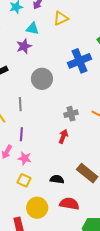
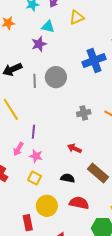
gray line: (20, 104) -> (35, 81), moved
red arrow: (63, 136) -> (74, 148), moved, turned -88

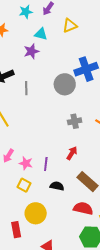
gray circle: (56, 77) -> (65, 84), moved
purple line: (33, 132) -> (46, 164), moved
red arrow: (74, 148) -> (72, 153), moved, turned 96
red semicircle: (79, 203) -> (83, 208), moved

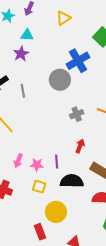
yellow triangle: (70, 26) -> (63, 18), moved
black semicircle: (57, 186) -> (72, 181), size x1.6

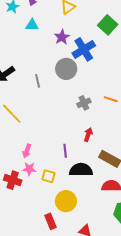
purple star: (21, 54) -> (62, 37), moved
gray line: (23, 91) -> (38, 81), moved
pink star: (37, 165) -> (29, 169), moved

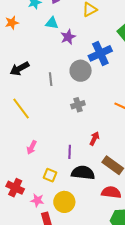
purple star: (62, 37) -> (68, 37), moved
gray cross: (84, 103) -> (78, 105), moved
pink star: (29, 169) -> (37, 200), moved
red cross: (13, 180) -> (15, 188), moved

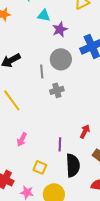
gray circle: (81, 71) -> (61, 59), moved
gray cross: (78, 105) -> (57, 90), moved
black semicircle: (83, 173) -> (73, 165), turned 80

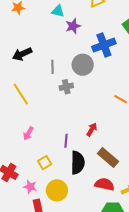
gray circle: (61, 59) -> (83, 65), moved
yellow square: (40, 167) -> (45, 163), turned 32

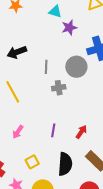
purple line: (66, 141) -> (53, 130), moved

